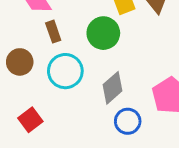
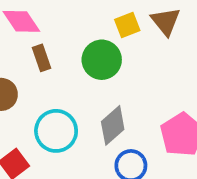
cyan circle: (65, 71) -> (56, 131), moved

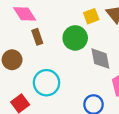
gray diamond: (113, 125) -> (100, 59), moved, turned -60

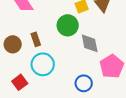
brown rectangle: (37, 37) -> (36, 39), moved

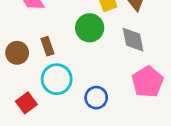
gray diamond: (90, 43) -> (133, 40), moved
blue circle: (84, 83) -> (96, 98), moved

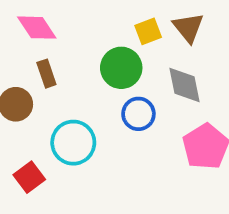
brown rectangle: (47, 46) -> (46, 74), moved
blue circle: (96, 98) -> (138, 114), moved

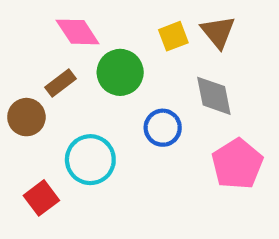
pink diamond: (37, 28) -> (78, 32), moved
green circle: (121, 68) -> (120, 72), moved
brown rectangle: (46, 74) -> (61, 83), turned 72

